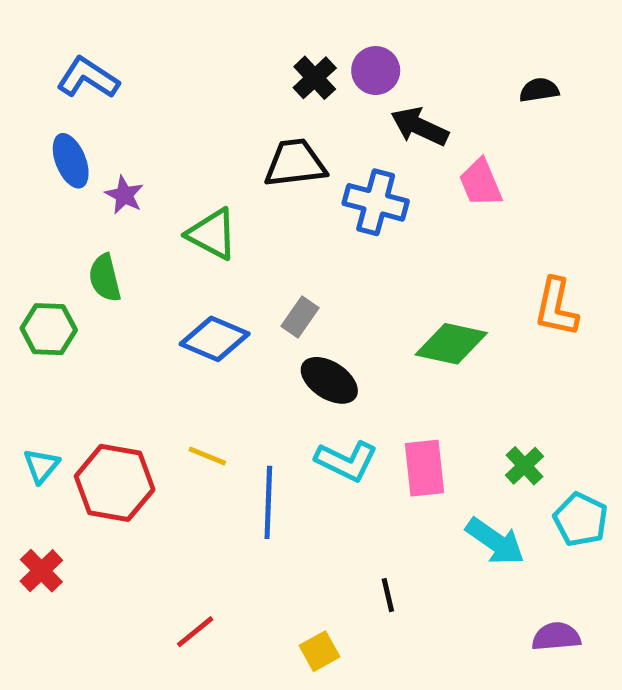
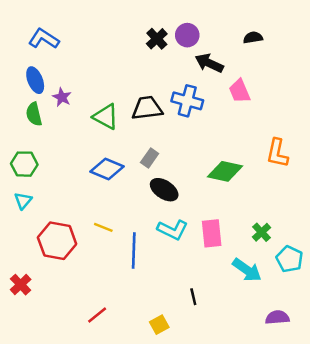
black semicircle: (539, 90) -> (253, 38), moved
black trapezoid: (295, 163) -> (147, 108), moved
green semicircle: (105, 278) -> (34, 114), moved
cyan triangle: (41, 466) -> (23, 201), moved

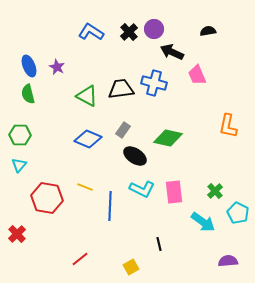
blue L-shape: (44, 39) -> (91, 32), moved
purple star: (62, 97) -> (57, 67), moved
green diamond: (225, 171) -> (168, 138), moved

